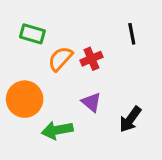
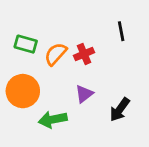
green rectangle: (32, 34) -> (26, 44), moved
purple triangle: (91, 102) -> (84, 94), turned 42

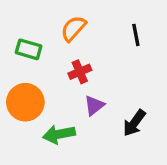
orange semicircle: (56, 54) -> (73, 29), moved
red cross: (84, 54) -> (80, 72), moved

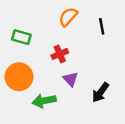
orange semicircle: (73, 29) -> (68, 17), moved
purple triangle: (94, 105) -> (71, 79), turned -35

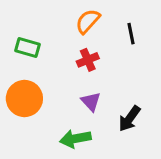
red cross: (60, 54) -> (88, 60), moved
green arrow: (44, 101) -> (75, 139), moved

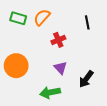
orange semicircle: (88, 21) -> (42, 17), moved
green rectangle: (28, 48) -> (18, 18), moved

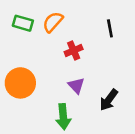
green arrow: (50, 92) -> (63, 117), turned -84

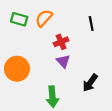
purple triangle: (76, 86) -> (63, 61), moved

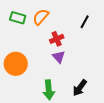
black line: (91, 24) -> (85, 22), turned 40
black arrow: (90, 83) -> (80, 88), moved

